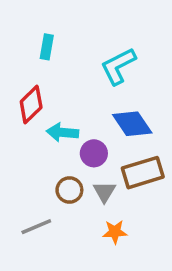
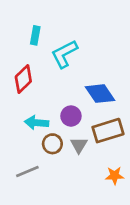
cyan L-shape: (118, 66) -> (64, 54), moved
cyan arrow: (62, 132) -> (37, 123), moved
orange star: (115, 232) -> (115, 176), moved

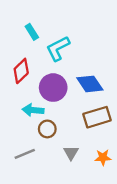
cyan rectangle: (35, 35) -> (32, 32), turned -42
purple circle: (71, 116) -> (53, 88), moved, size x1.5
gray triangle: (79, 145) -> (71, 153), moved

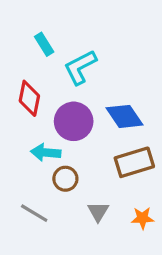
red diamond: (21, 71) -> (29, 98), turned -35
gray line: (25, 154) -> (34, 213), turned 54

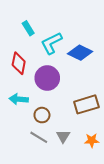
blue diamond: (124, 116) -> (80, 53), moved, turned -30
cyan arrow: (46, 152) -> (19, 99), moved
gray line: (34, 213) -> (39, 137), moved

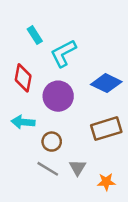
blue diamond: (80, 53) -> (106, 83), moved
orange star: (92, 140) -> (106, 182), moved

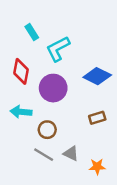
brown rectangle: (106, 129) -> (97, 118), size x0.6
gray triangle: (78, 168) -> (71, 153), turned -35

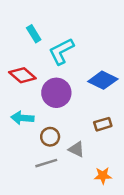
red diamond: (21, 71) -> (22, 75), turned -60
gray triangle: (71, 153) -> (76, 149), moved
gray line: (44, 155) -> (46, 163), turned -48

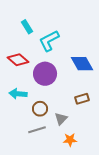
blue diamond: (103, 80) -> (82, 64), turned 35
gray triangle: (76, 149) -> (61, 119), turned 48
orange star: (103, 176) -> (70, 140), moved

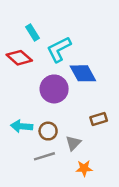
red diamond: (18, 60) -> (19, 58), moved
blue diamond: (82, 64) -> (83, 73), moved
cyan arrow: (18, 94) -> (22, 126), moved

